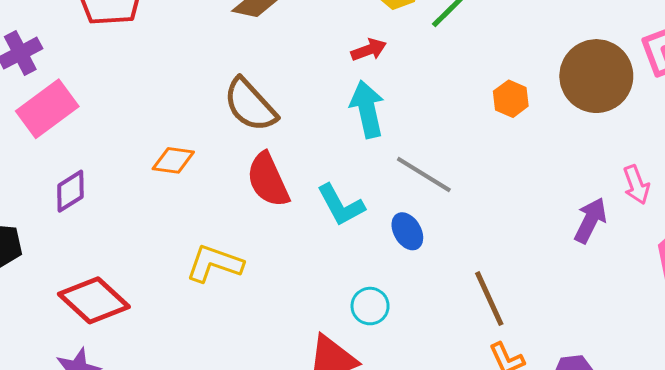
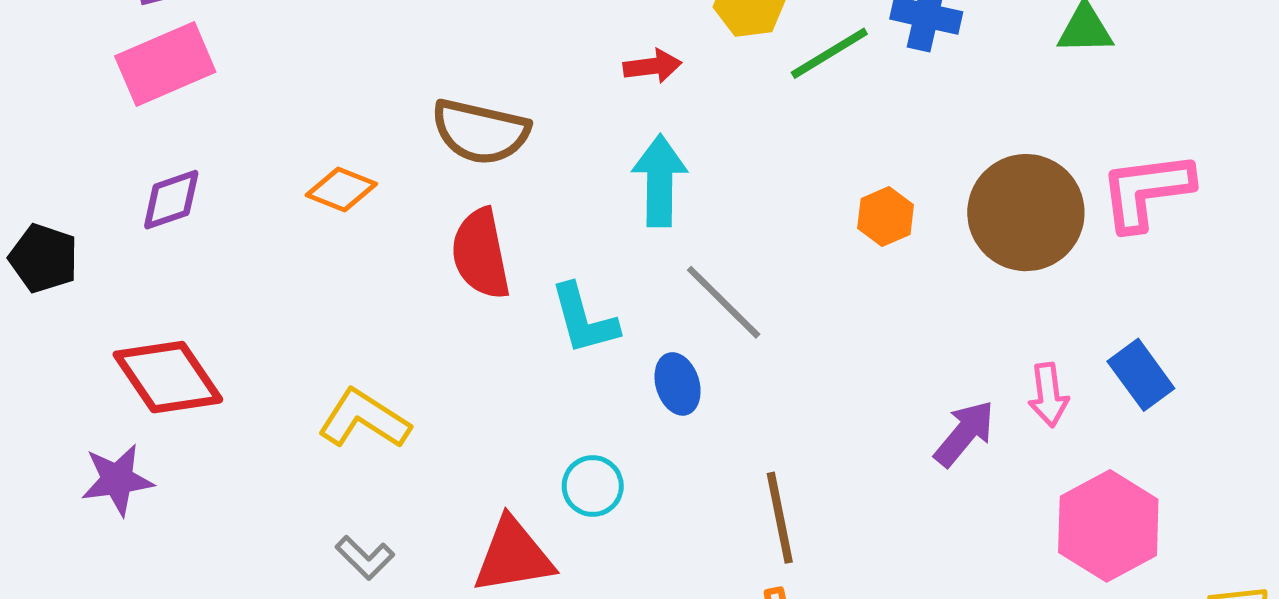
red arrow: (369, 50) -> (652, 66), moved
brown semicircle: (250, 105) -> (480, 132), turned -48
yellow L-shape: (214, 264) -> (364, 419), moved

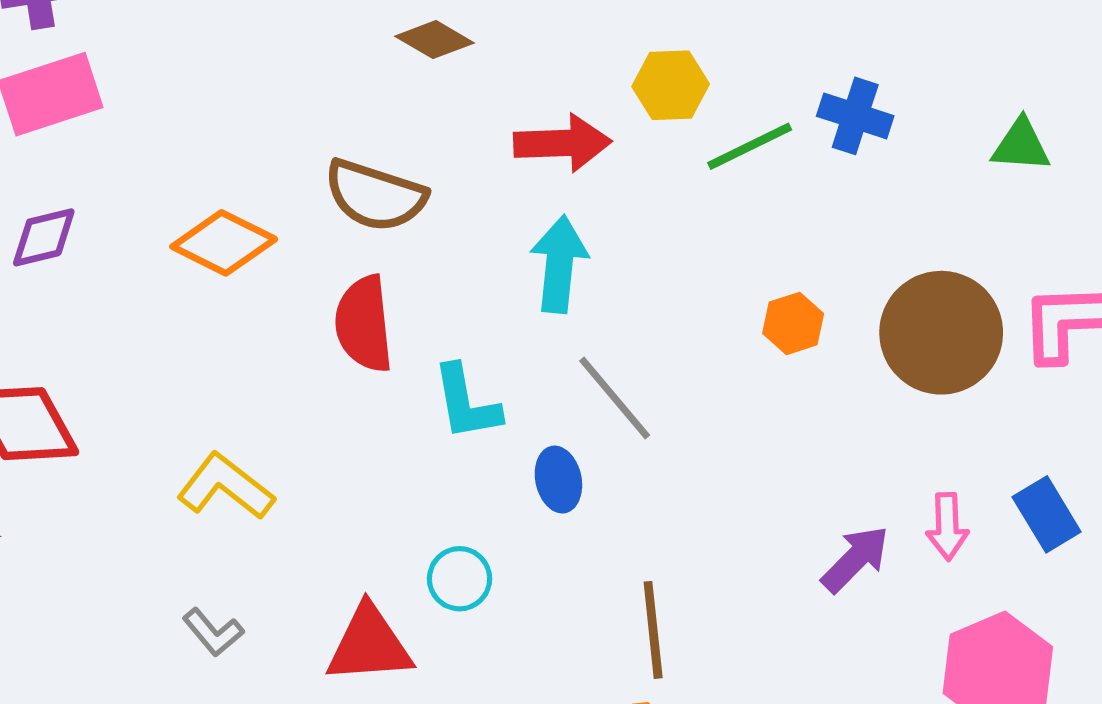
red arrow: (652, 66) -> (562, 143), size x1.6
orange diamond: (341, 189) -> (224, 243), size x1.4

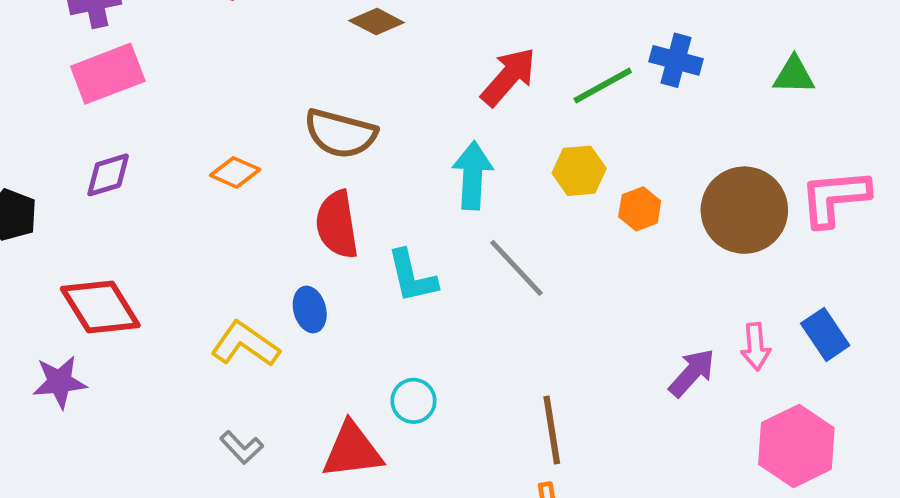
yellow hexagon: (671, 85) -> (579, 171), moved
red arrow: (562, 143) -> (508, 77), moved, turned -44
orange diamond: (224, 243) -> (235, 172), size x0.7
blue ellipse: (558, 480) -> (310, 309), moved

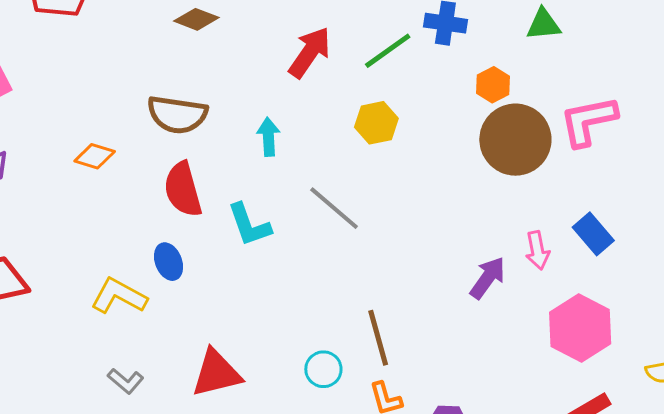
cyan arrow: (473, 175) -> (268, 137), moved, size x0.7
orange hexagon: (640, 209) -> (493, 85), moved
cyan circle: (413, 401) -> (323, 369), moved

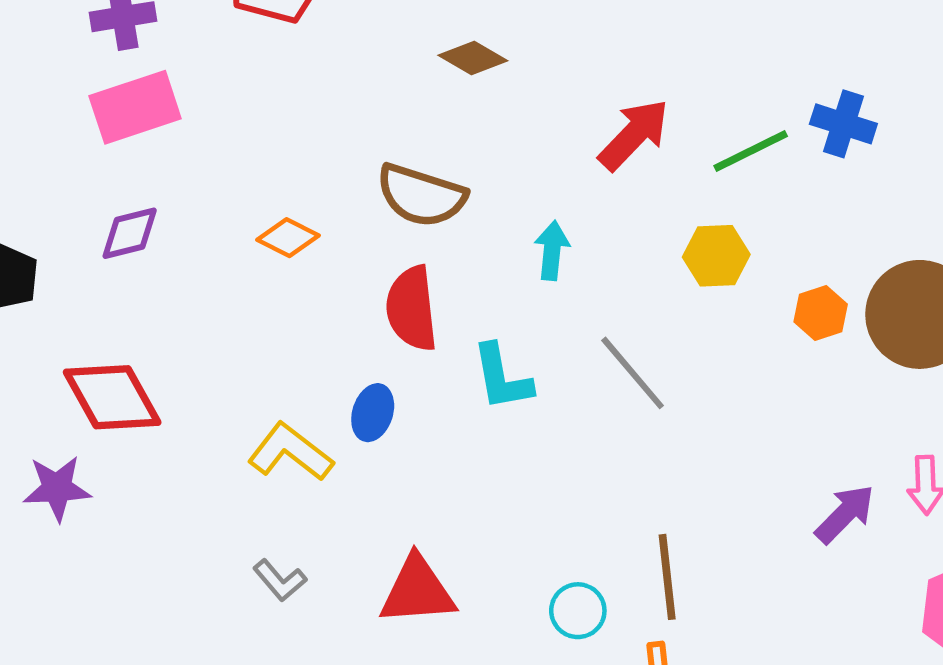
orange hexagon: (493, 85) -> (821, 313), moved
blue ellipse: (169, 262) -> (373, 413), turned 30

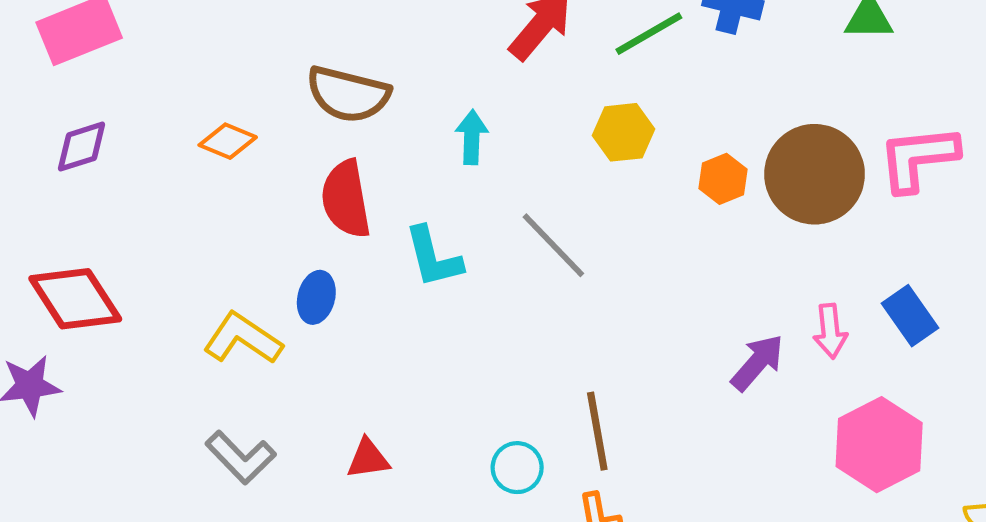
gray L-shape: (280, 580) -> (241, 457), size x1.4
red triangle: (417, 591) -> (368, 459), size x0.6

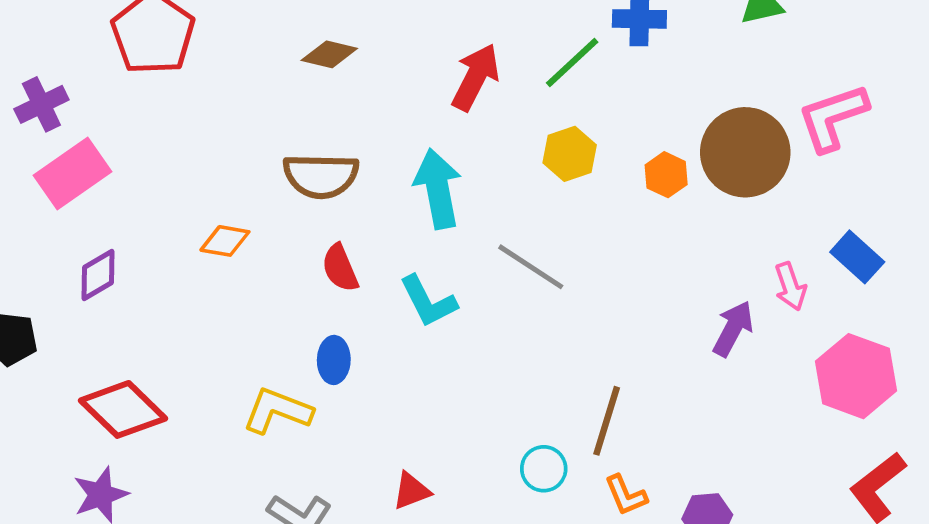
cyan arrow: (472, 137) -> (438, 189), size x1.6
red semicircle: (346, 199) -> (340, 268), size x0.7
brown line: (597, 431) -> (607, 421), turned 40

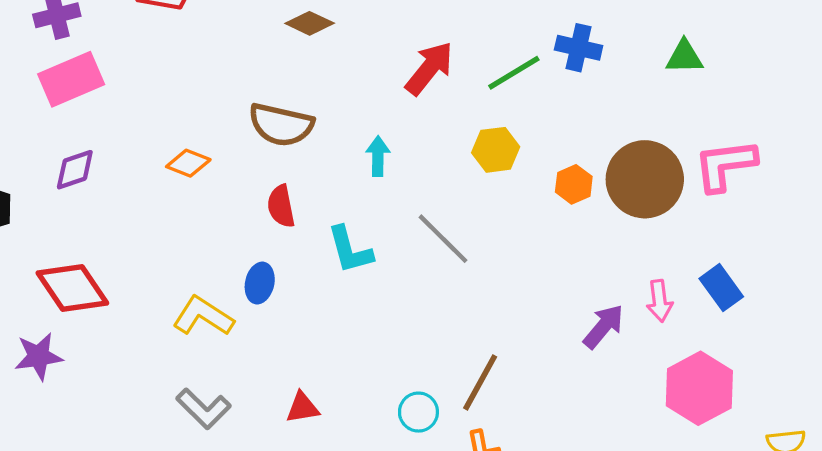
cyan arrow: (438, 189) -> (378, 156), size x0.6

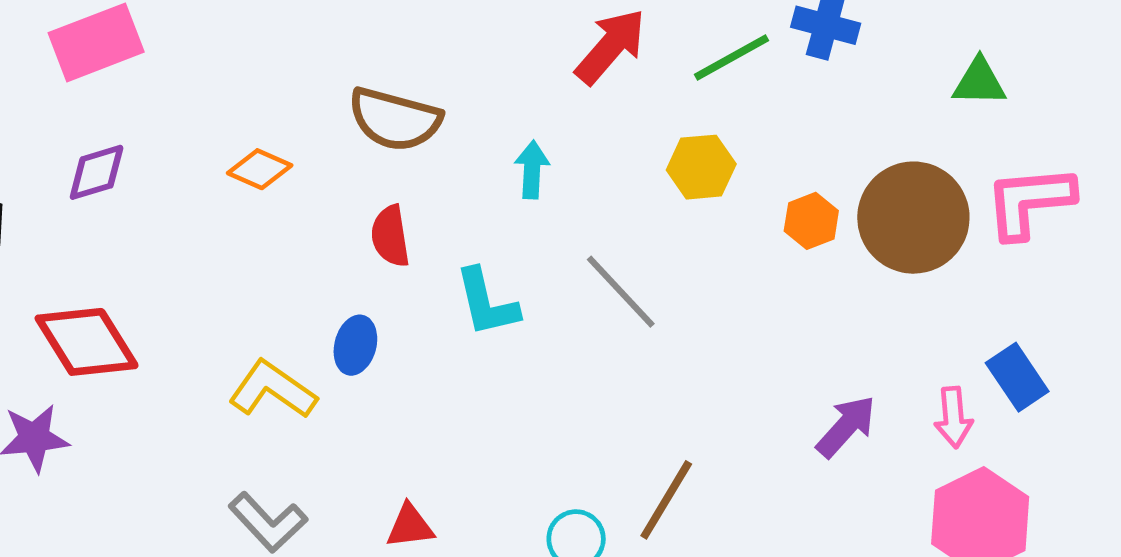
green triangle: (684, 57) -> (979, 82), moved
pink arrow: (660, 301) -> (953, 417), moved

